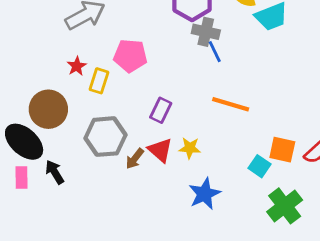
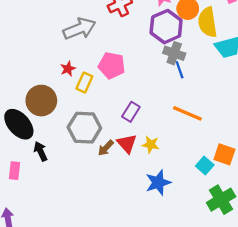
pink rectangle: (22, 178) -> (14, 171), moved

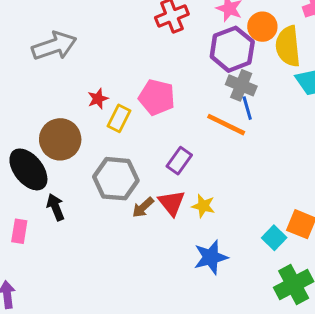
gray arrow: (79, 29) -> (54, 46), moved
orange line: (187, 113) -> (226, 125), moved

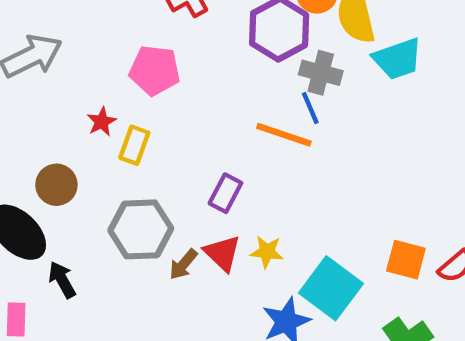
gray cross: (241, 85) -> (321, 73), moved
pink pentagon: (157, 97) -> (155, 70), moved
brown circle: (60, 139) -> (56, 185), size x0.7
cyan square: (274, 238) -> (331, 288), moved, size x1.8

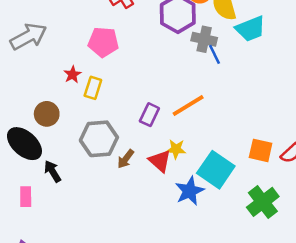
blue line: (310, 108) -> (214, 54), moved
orange line: (284, 135) -> (188, 106), moved, turned -48
red triangle: (222, 253) -> (160, 161), moved

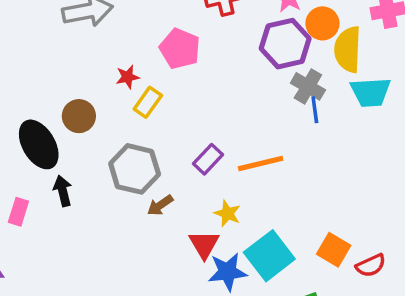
red triangle: (160, 161) -> (204, 244), moved

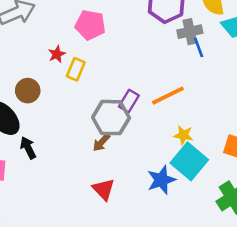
gray cross: (308, 86) -> (190, 32), turned -30
gray hexagon: (135, 169) -> (111, 118), moved
yellow star: (227, 213) -> (183, 135), moved
red triangle: (204, 244) -> (104, 189), moved

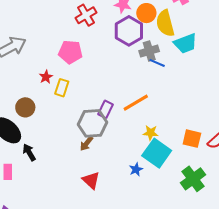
blue line: (199, 48) -> (157, 63), turned -42
blue star: (161, 180) -> (136, 169), size x0.6

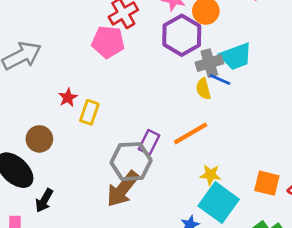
yellow semicircle: (165, 23) -> (203, 89), moved, size x0.6
cyan trapezoid: (185, 43) -> (236, 56), moved
pink pentagon: (70, 52) -> (108, 42), moved
brown arrow: (86, 144) -> (123, 189), size x1.8
black arrow: (29, 152) -> (44, 200), turned -120

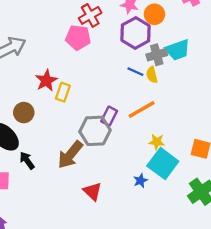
blue line: (220, 79) -> (135, 72), moved
red star: (68, 97) -> (46, 80), size x1.5
brown arrow: (123, 189) -> (70, 155), moved
black arrow: (44, 200) -> (27, 160), turned 114

